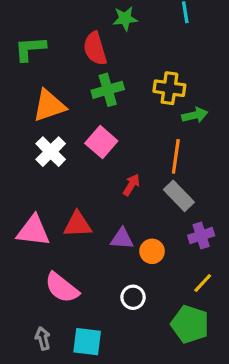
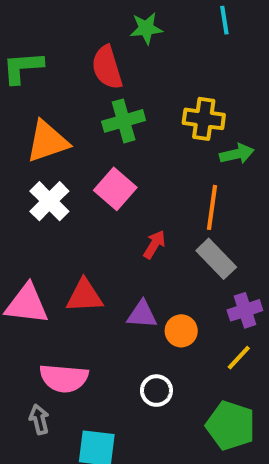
yellow line: (203, 283) -> (239, 358), moved
pink semicircle: (62, 288) -> (64, 378), turned -33
gray arrow: (43, 338) -> (39, 419), moved

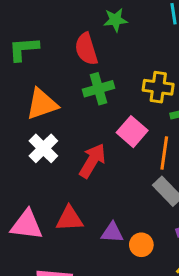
pink square: (115, 189) -> (132, 132), moved
red arrow: (154, 244) -> (92, 161), moved, size x1.6

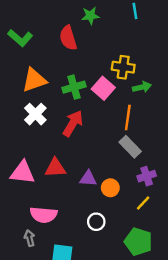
green L-shape: (24, 49) -> (20, 38), turned -135
green cross: (99, 89) -> (74, 87), moved
pink square: (132, 132) -> (103, 88), moved

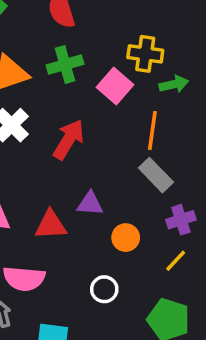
green cross: (74, 87) -> (65, 65), moved
red triangle: (55, 168) -> (51, 225), moved
purple triangle: (88, 178) -> (90, 204), moved

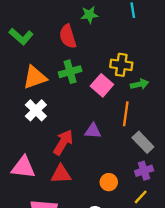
red arrow: (69, 139) -> (63, 142), moved
gray rectangle: (156, 175) -> (143, 142), moved
purple triangle: (90, 204) -> (93, 131), moved

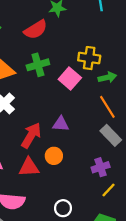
red semicircle: (68, 36) -> (36, 30), turned -105
orange line: (126, 114) -> (107, 107), moved, turned -40
purple cross: (144, 171) -> (101, 167), moved
orange circle: (109, 182) -> (54, 156), moved

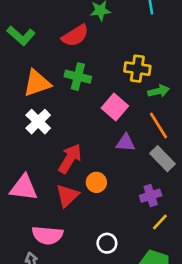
green cross: (38, 65) -> (78, 77), turned 30
pink square: (70, 79) -> (115, 107), moved
purple triangle: (61, 124) -> (125, 143), moved
red triangle: (29, 167) -> (67, 196), turned -40

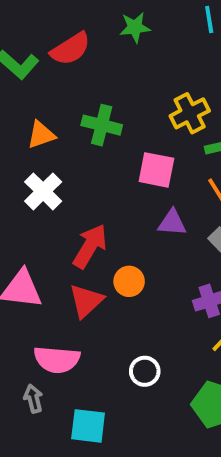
red semicircle: (75, 36) -> (70, 49), moved
yellow cross: (137, 69) -> (190, 113), turned -35
orange triangle: (37, 83) -> (41, 135), size x0.7
pink square: (115, 107) -> (156, 170), turned -30

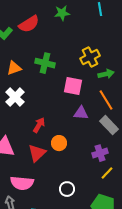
red arrow: (90, 246) -> (39, 125), size x0.7

